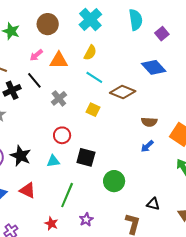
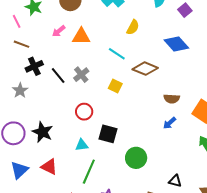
yellow semicircle: (90, 53) -> (133, 27), moved
black line: (34, 80) -> (58, 75), moved
cyan triangle: (53, 161) -> (82, 145), moved

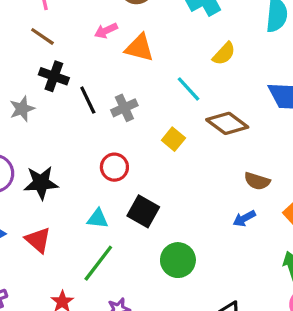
black cross: (34, 66) -> (54, 76), turned 30
black star: (42, 132) -> (41, 183), turned 30

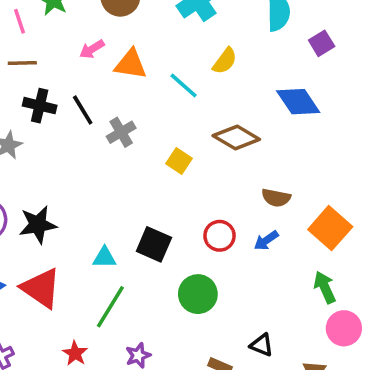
brown line: (42, 36) -> (22, 63), turned -30
cyan line: (188, 89) -> (184, 85), moved
black line: (88, 100) -> (83, 110), moved
red circle: (114, 167) -> (220, 236), moved
red triangle: (38, 240) -> (41, 288), size x1.4

